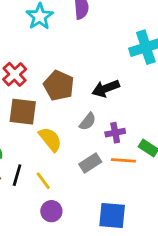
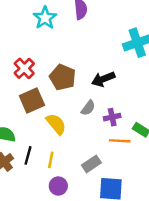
brown square: (23, 112) -> (32, 100), turned -30
gray rectangle: (90, 163) -> (91, 164), moved
yellow line: (43, 181) -> (51, 160), turned 49

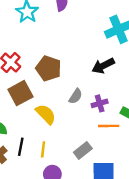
black arrow: (103, 79) -> (103, 66), moved

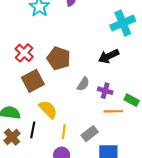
purple cross: (100, 103) -> (105, 91), turned 32
yellow semicircle: (46, 114) -> (48, 109), moved
yellow line: (43, 149) -> (64, 132), moved

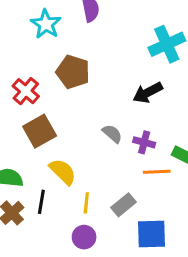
brown pentagon: (59, 58) -> (73, 72), moved
gray semicircle: (83, 84) -> (112, 134), turned -80

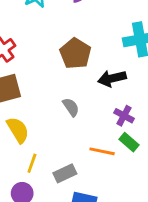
brown pentagon: (73, 72) -> (75, 53), moved
purple cross: (144, 142) -> (124, 116), moved

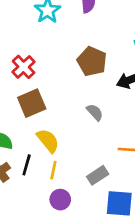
yellow line: (32, 163) -> (53, 170), moved

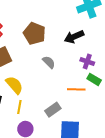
brown pentagon: (92, 61) -> (34, 33), moved

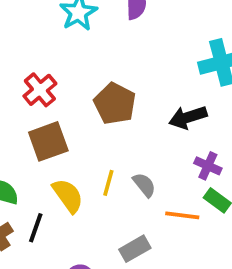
gray semicircle: (49, 62) -> (144, 185), moved
yellow line: (19, 107) -> (108, 183), moved

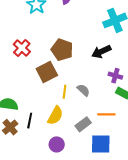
brown square: (48, 141) -> (47, 72), moved
yellow semicircle: (68, 196) -> (55, 115), moved, turned 72
orange line: (182, 215) -> (106, 114), moved

